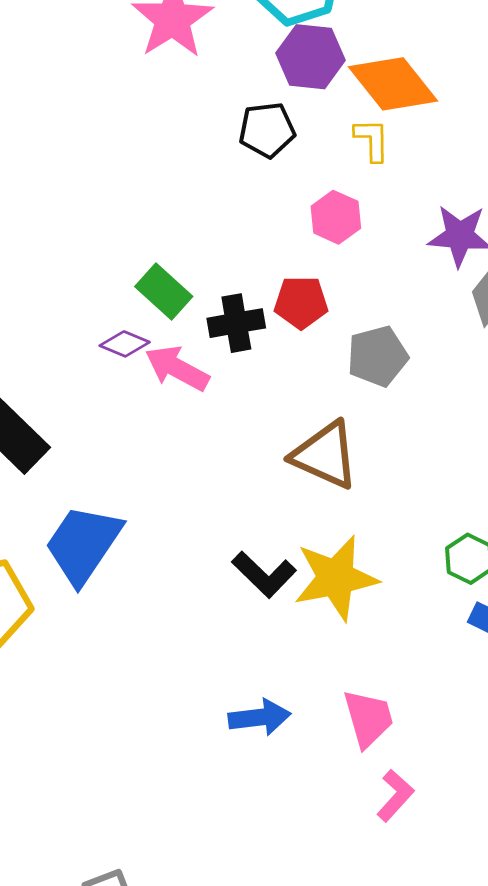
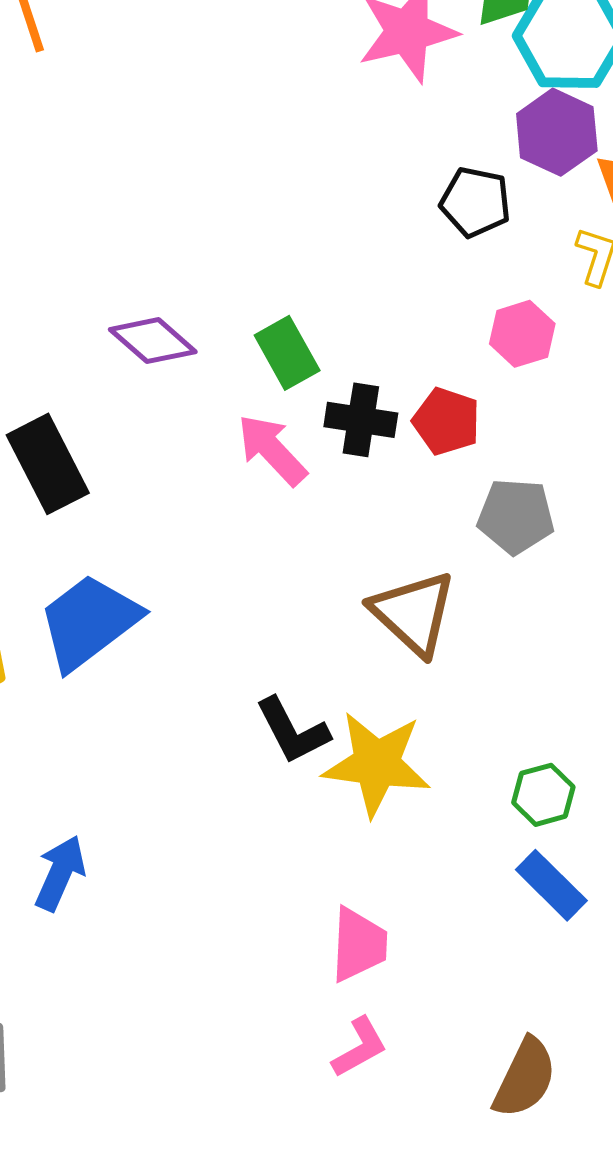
purple diamond: (125, 344) -> (153, 341), moved, size x1.4
blue arrow: (260, 717) -> (60, 873), moved, turned -78

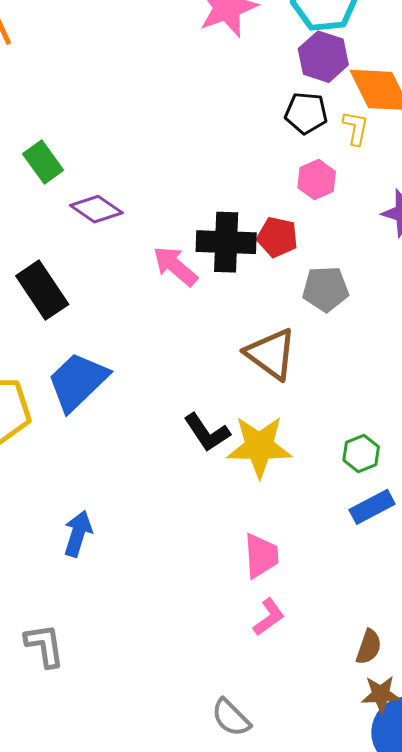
black pentagon: (475, 202) -> (306, 113), moved
green rectangle: (287, 353) -> (43, 162), moved
black cross: (361, 420) -> (226, 242), size x1.4
blue rectangle: (551, 885) -> (372, 507), turned -66
brown semicircle: (525, 1078) -> (369, 647), moved, size x0.7

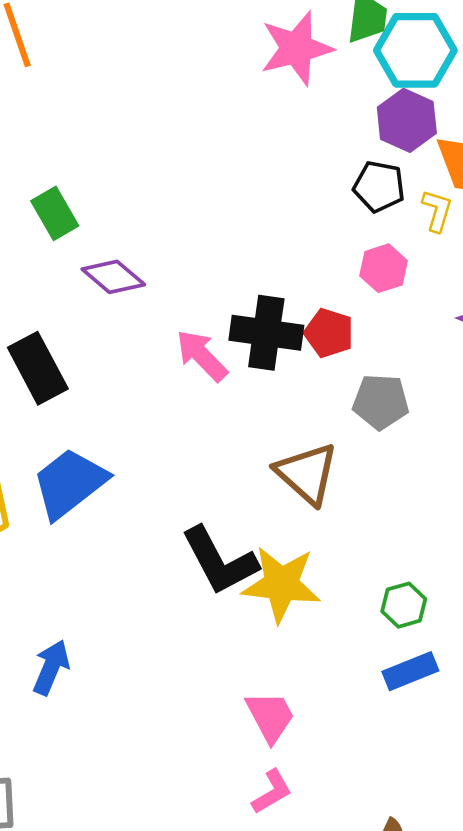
black L-shape: (207, 433) -> (220, 561), size x1.4
pink trapezoid: (261, 556) -> (270, 717), turned -30

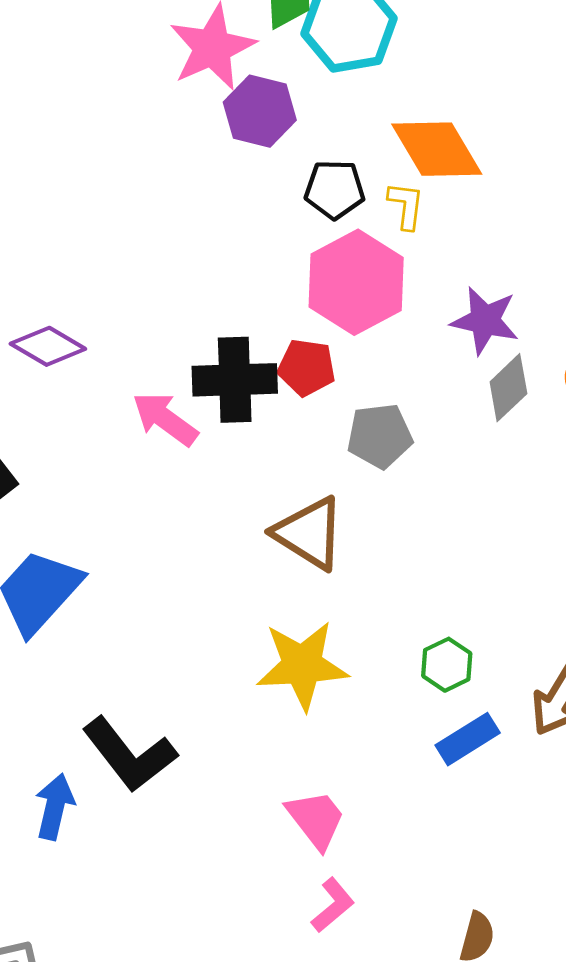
purple hexagon: (407, 120) -> (260, 111), moved
pink hexagon: (384, 268) -> (356, 282), size x1.8
black L-shape: (220, 561) -> (129, 755), moved

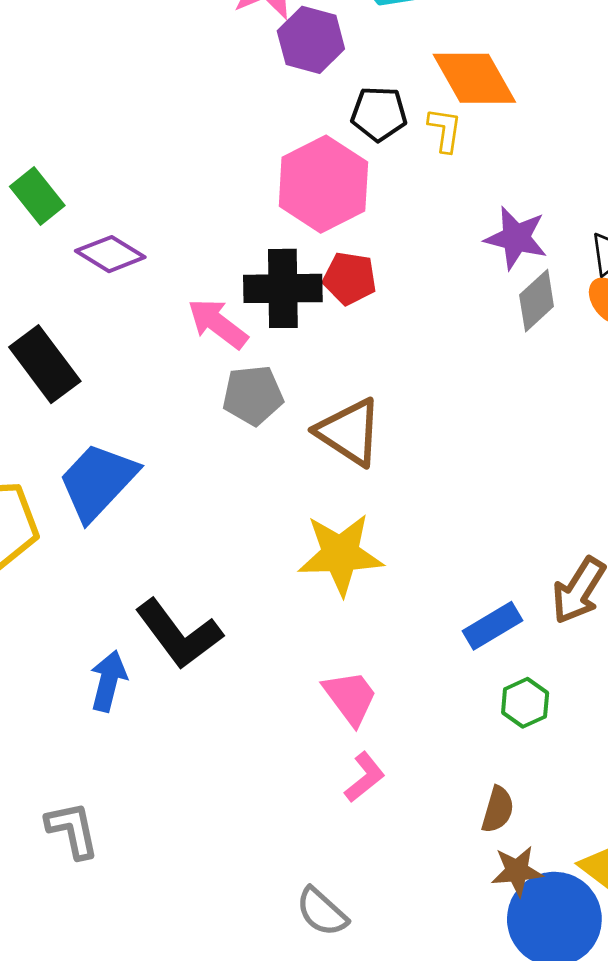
pink hexagon: (356, 282) -> (323, 184), moved
gray pentagon: (380, 436) -> (253, 395), moved
green hexagon: (447, 665) -> (525, 703), moved

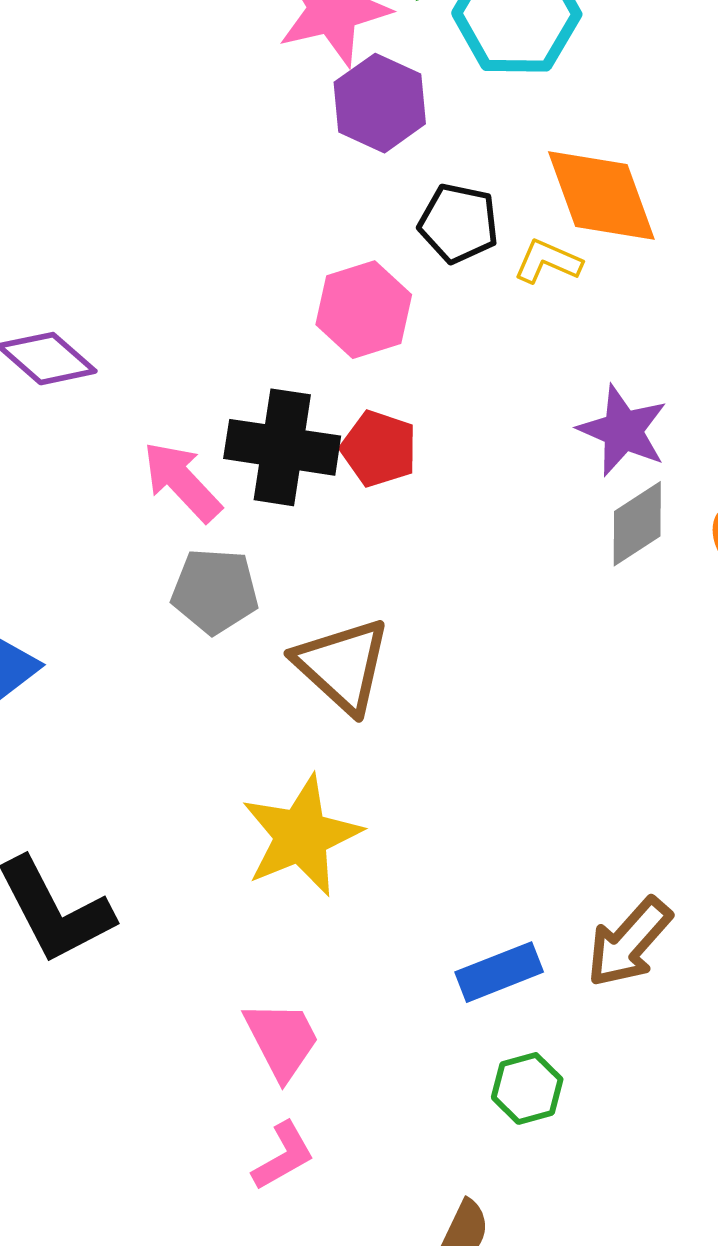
yellow L-shape: (445, 130) -> (548, 261), turned -84
pink hexagon: (323, 184) -> (364, 310), size x0.7
yellow star: (340, 554) -> (301, 836), turned -30

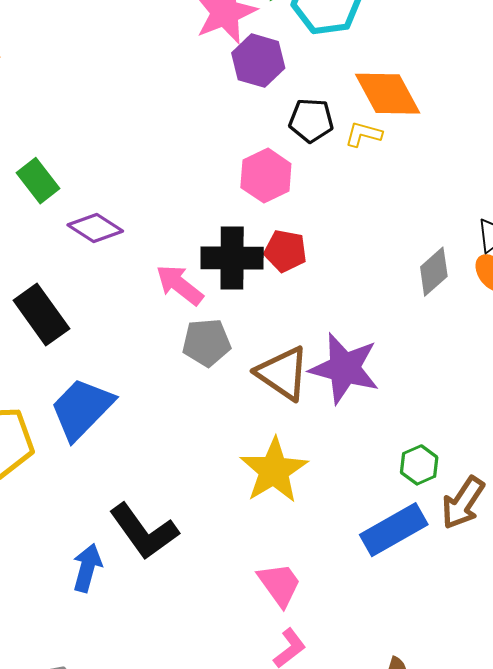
purple star: (623, 430) -> (344, 368), moved, size x1.4
blue rectangle: (499, 972) -> (394, 530), size x1.4
green hexagon: (527, 1088) -> (419, 465), moved

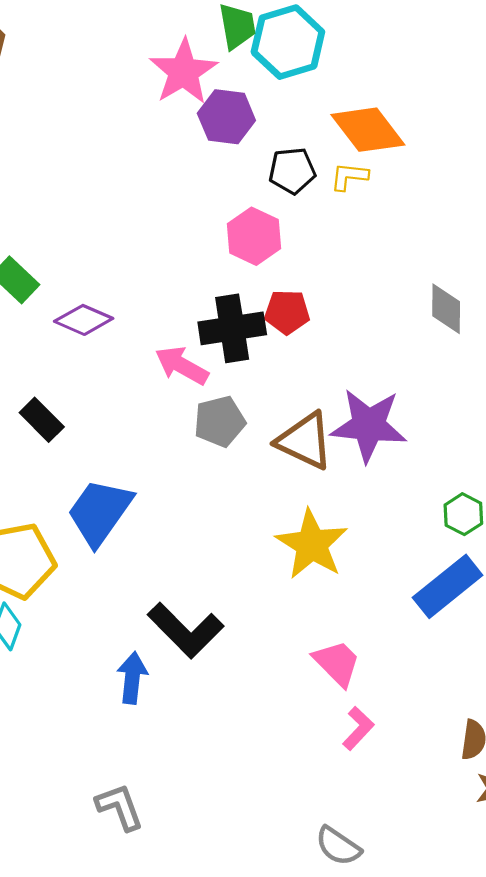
gray diamond: (434, 272) -> (446, 309), turned -39
black rectangle: (41, 314) -> (42, 420), size x0.7

